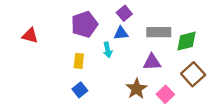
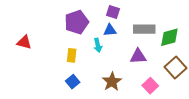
purple square: (124, 13) -> (113, 12), turned -32
red triangle: (30, 35) -> (24, 42), moved
brown star: (137, 89) -> (112, 82), moved

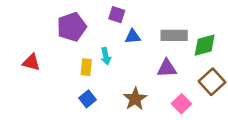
purple square: (113, 12) -> (117, 15), moved
purple pentagon: (77, 22) -> (72, 27), moved
red triangle: (24, 42) -> (31, 62), moved
cyan arrow: (98, 45) -> (106, 56), moved

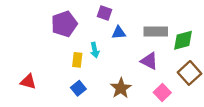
red triangle: (31, 62) -> (28, 82), moved
purple triangle: (167, 68) -> (149, 61), turned 30

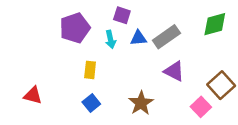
gray rectangle: (156, 32) -> (166, 37), moved, turned -35
green diamond: (183, 40) -> (215, 24), moved
cyan arrow: (95, 50) -> (110, 39), moved
pink square: (162, 93) -> (201, 107), moved

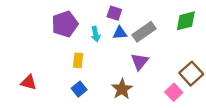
purple square: (122, 15) -> (114, 13), moved
purple triangle: (174, 71) -> (140, 62), moved, turned 42

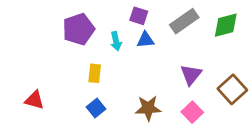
gray rectangle: (144, 32) -> (184, 21), moved
purple triangle: (140, 62) -> (191, 75), moved
brown star: (122, 89) -> (148, 108), turned 30
pink square: (174, 92) -> (192, 112), moved

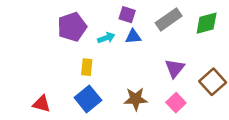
cyan arrow: (116, 41) -> (106, 38), turned -98
red triangle: (34, 100) -> (42, 104), moved
blue square: (96, 108) -> (88, 99), size x1.5

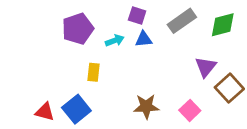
purple triangle: (175, 68) -> (206, 67), moved
blue square: (88, 99) -> (76, 109), moved

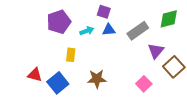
gray rectangle: (182, 21) -> (138, 31), moved
brown star: (146, 106) -> (97, 79), moved
red triangle: (45, 112) -> (35, 75), moved

